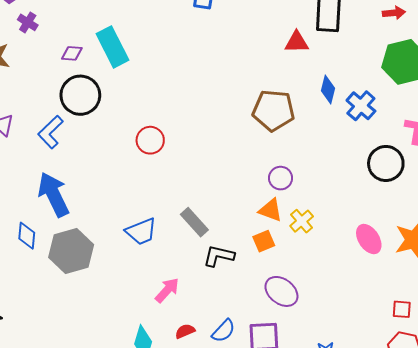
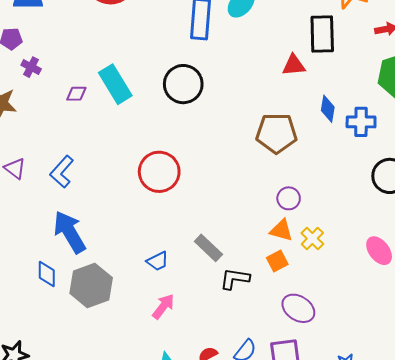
black circle: (80, 95) -> (183, 84), moved
blue cross: (361, 106) -> (361, 122), turned -36
red circle: (150, 140) -> (159, 172), size x1.5
blue trapezoid: (141, 232) -> (158, 261), size x0.7
pink arrow: (167, 290) -> (163, 306), moved

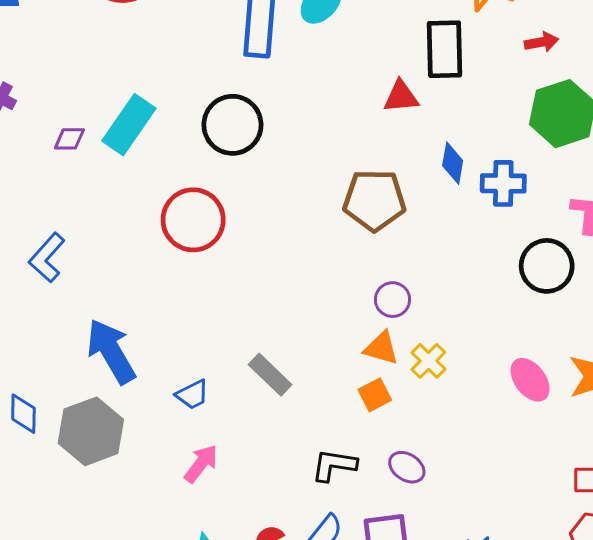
cyan rectangle: (115, 84) -> (129, 125), turned 66
red circle: (159, 172) -> (193, 220), moved
blue arrow: (70, 232) -> (111, 351), moved
black L-shape: (235, 279) -> (334, 465), moved
purple ellipse: (298, 308) -> (407, 467), size x0.7

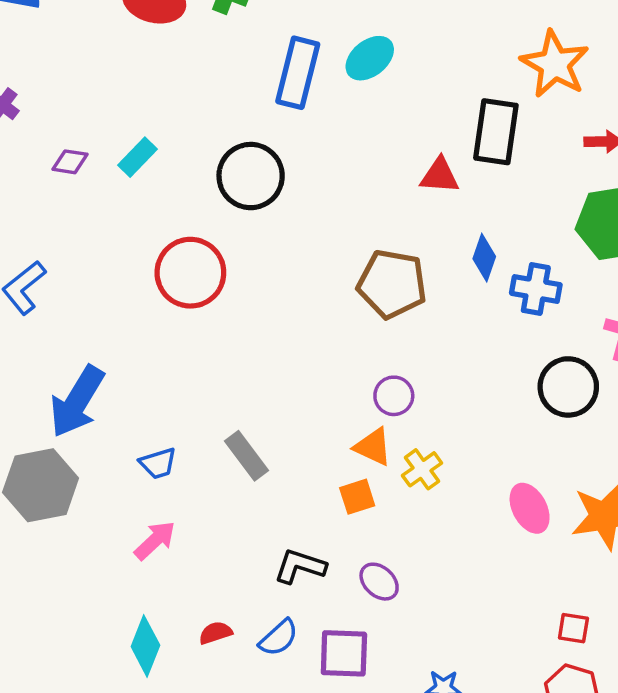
cyan rectangle: (129, 125) -> (137, 157), size x0.6
blue arrow: (111, 351) -> (77, 401), turned -128

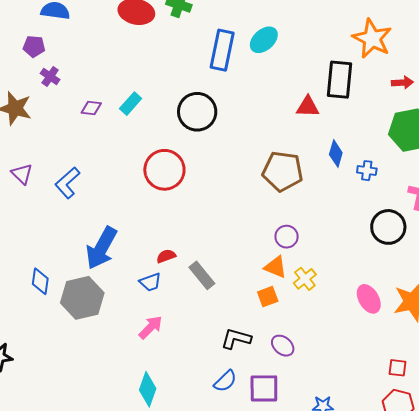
blue cross: (536, 289) -> (367, 171), size x0.7
red semicircle: (216, 633) -> (166, 256), moved

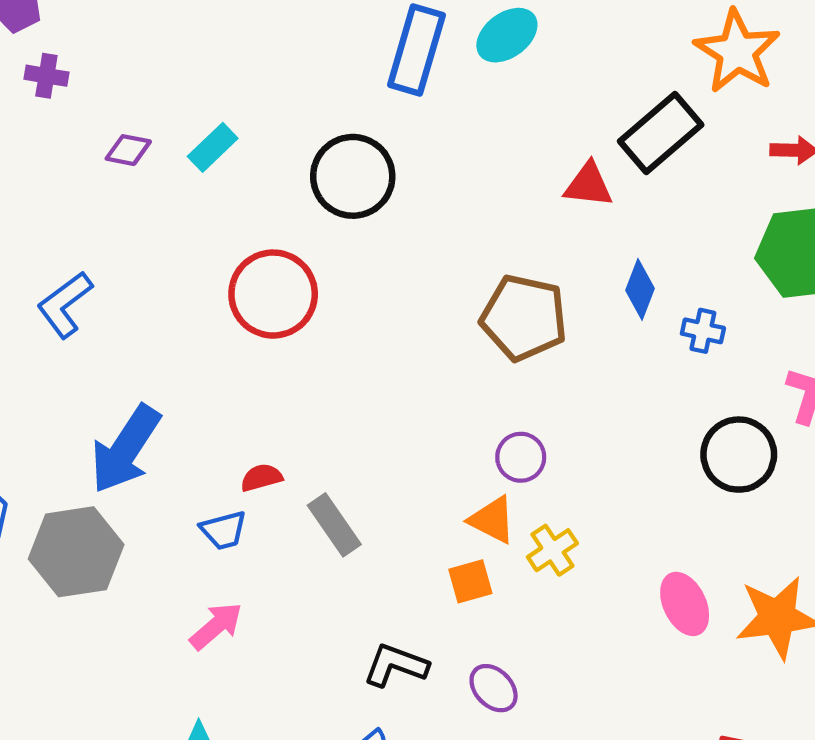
purple cross: (50, 76) -> (46, 76), turned -30
black rectangle: (339, 80) -> (661, 133), turned 39

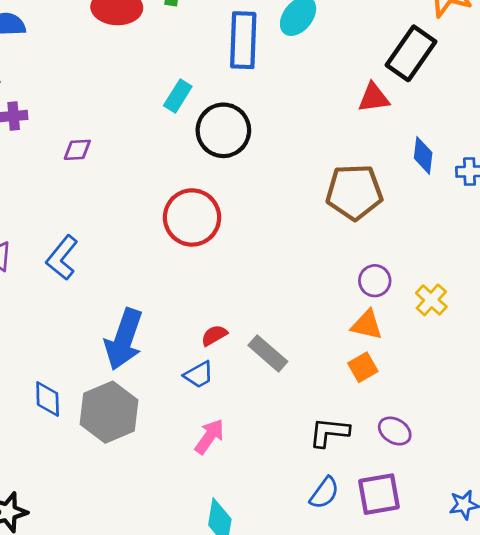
cyan rectangle: (213, 147) -> (178, 96), moved
yellow cross: (552, 550) -> (431, 300), moved

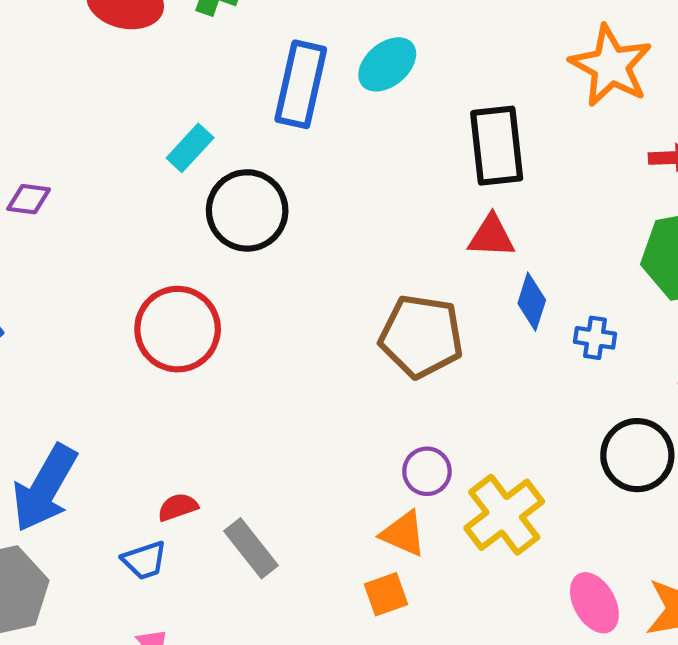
black rectangle: (411, 53) -> (497, 146), moved, turned -52
red triangle: (374, 98) -> (491, 236), moved
yellow cross: (431, 300) -> (504, 515), size x1.6

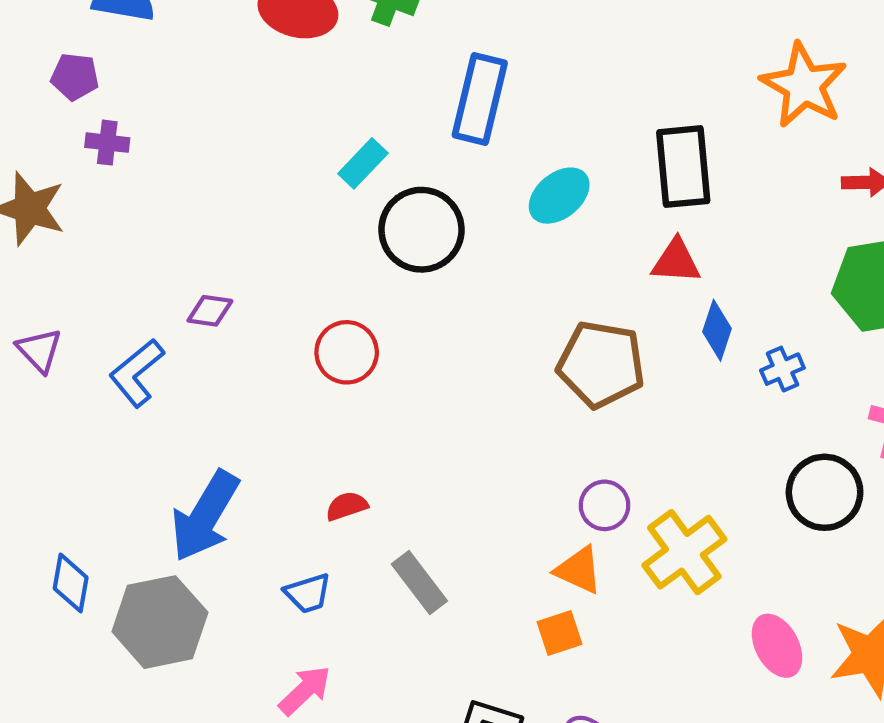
cyan ellipse: (387, 64) -> (559, 196), moved
purple diamond: (29, 199) -> (210, 311), moved
red circle: (178, 329) -> (347, 352), size x0.7
blue cross: (595, 338) -> (782, 369), turned -33
red semicircle: (178, 507) -> (347, 506), moved

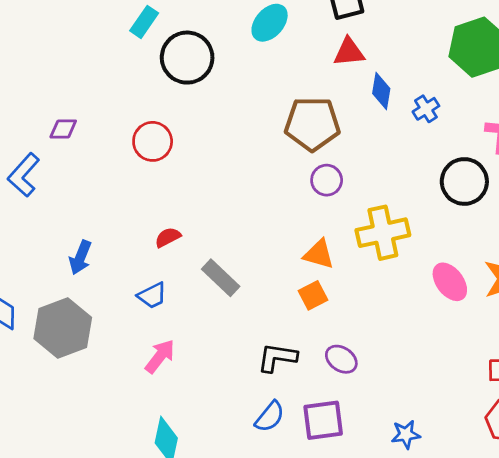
purple circle: (605, 505) -> (327, 180), moved
blue arrow: (205, 516) -> (80, 257), size x0.6
yellow cross: (684, 552) -> (383, 233), turned 33

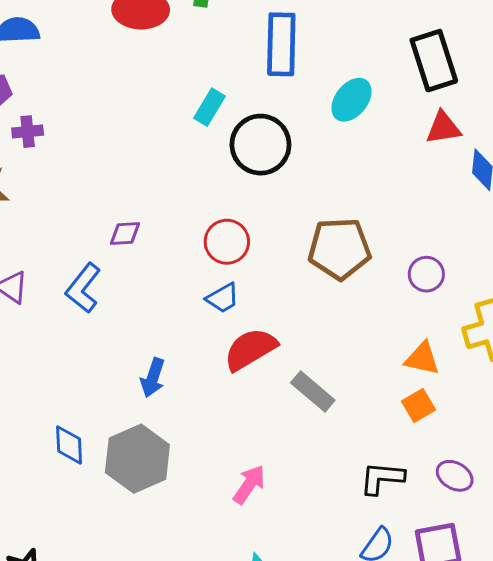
brown pentagon: (312, 124) -> (339, 249), moved
red semicircle: (168, 237) -> (250, 349), size x1.8
blue trapezoid: (152, 295) -> (223, 298), moved

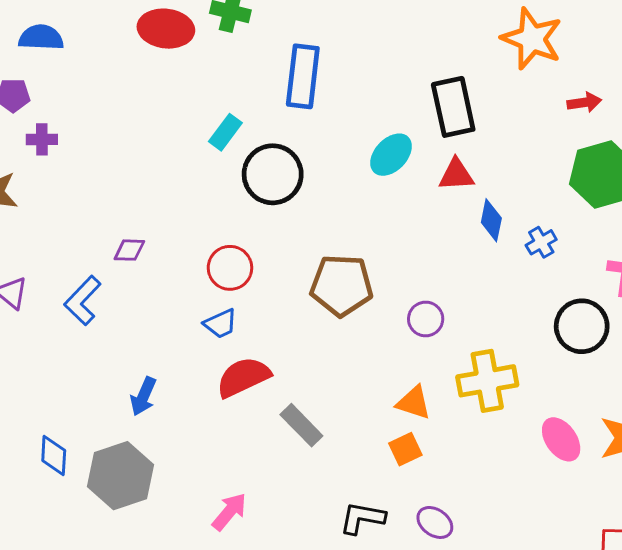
cyan ellipse: (351, 100) -> (391, 155), moved

